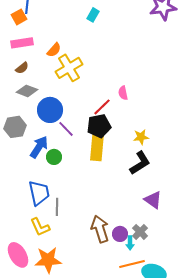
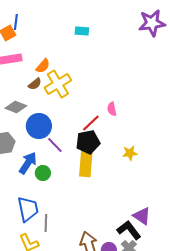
cyan rectangle: (93, 15) -> (82, 31), turned 64
brown semicircle: (22, 68) -> (35, 84), moved
black L-shape: (140, 163) -> (129, 230), moved, turned -95

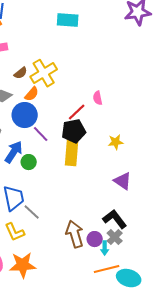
cyan rectangle: (82, 31) -> (68, 20), size x1.5
orange semicircle: (43, 66) -> (32, 94), moved
purple triangle: (142, 216) -> (123, 181), moved
gray line: (46, 223) -> (32, 212), turned -48

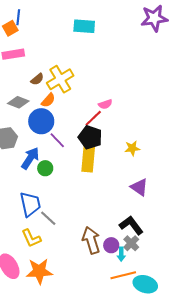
pink semicircle: (98, 98) -> (105, 104), moved, turned -96
black pentagon: (74, 131) -> (90, 137), turned 30

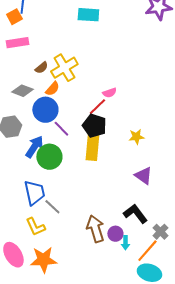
green circle: (45, 168) -> (49, 157), size x1.6
gray cross: (131, 243) -> (160, 232), moved
orange line: (123, 275) -> (147, 251), moved, turned -35

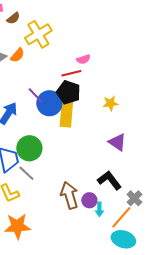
brown semicircle: (41, 68) -> (13, 18), moved
orange semicircle: (52, 89) -> (17, 55), moved
red line: (97, 107) -> (71, 73), turned 30
blue circle: (45, 110) -> (49, 103), moved
green circle: (49, 157) -> (29, 148), moved

